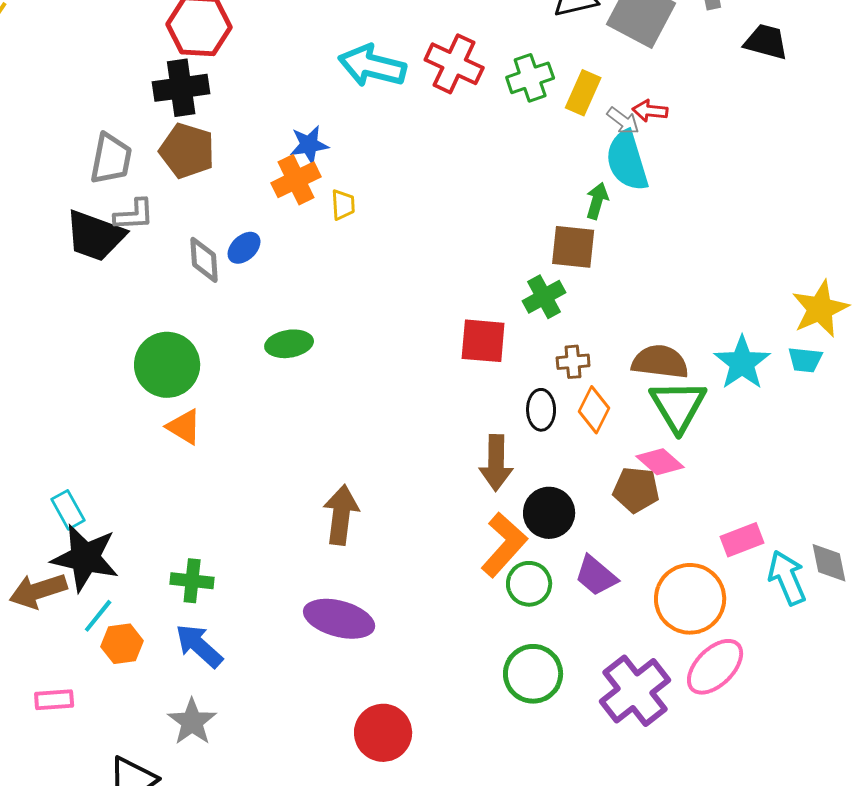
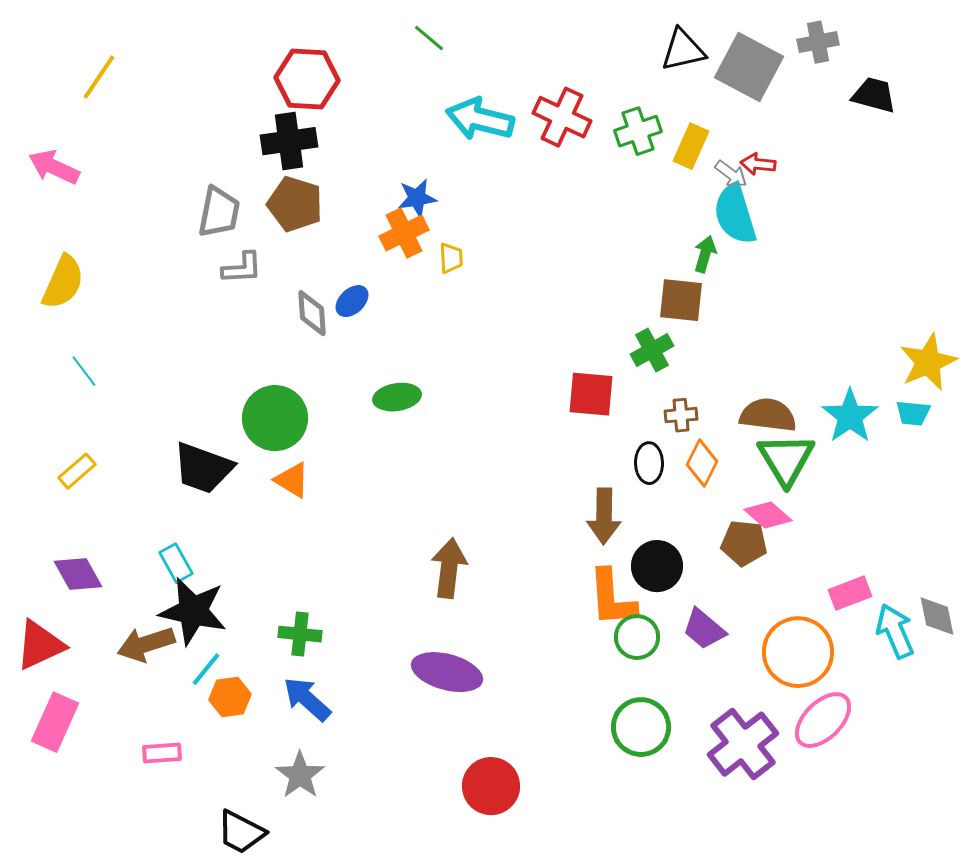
black trapezoid: (95, 236) -> (203, 468), moved
orange L-shape: (504, 545) -> (612, 598), turned 134

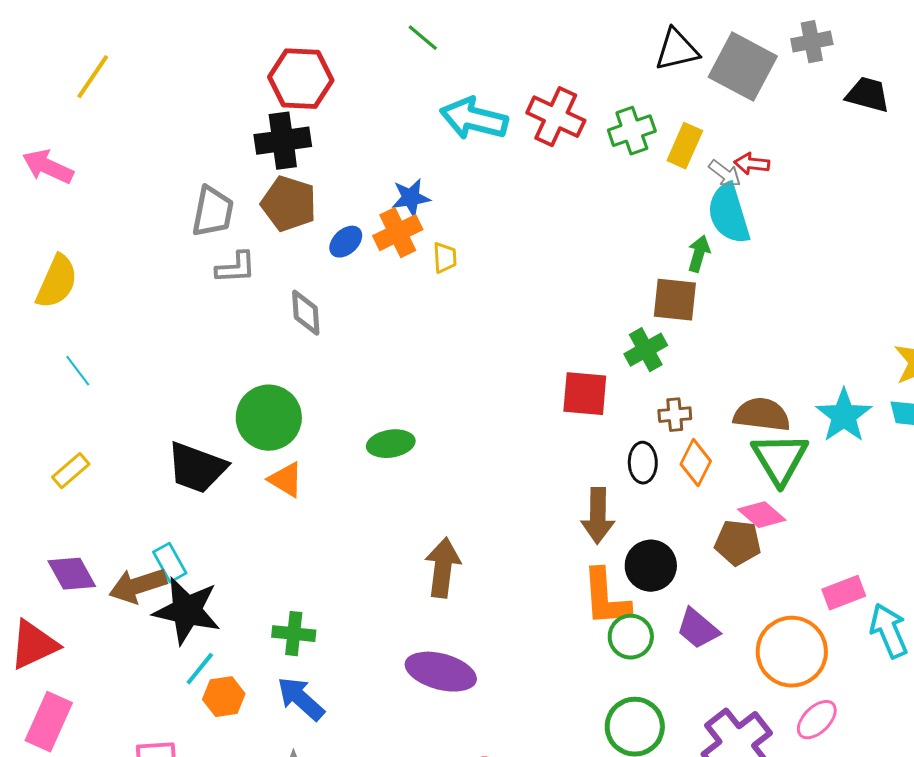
blue ellipse: (352, 301) -> (346, 242), moved
green ellipse: (397, 397) -> (391, 444), moved
brown arrow: (146, 644) -> (138, 586), moved
pink ellipse: (823, 720) -> (817, 720), size x0.7

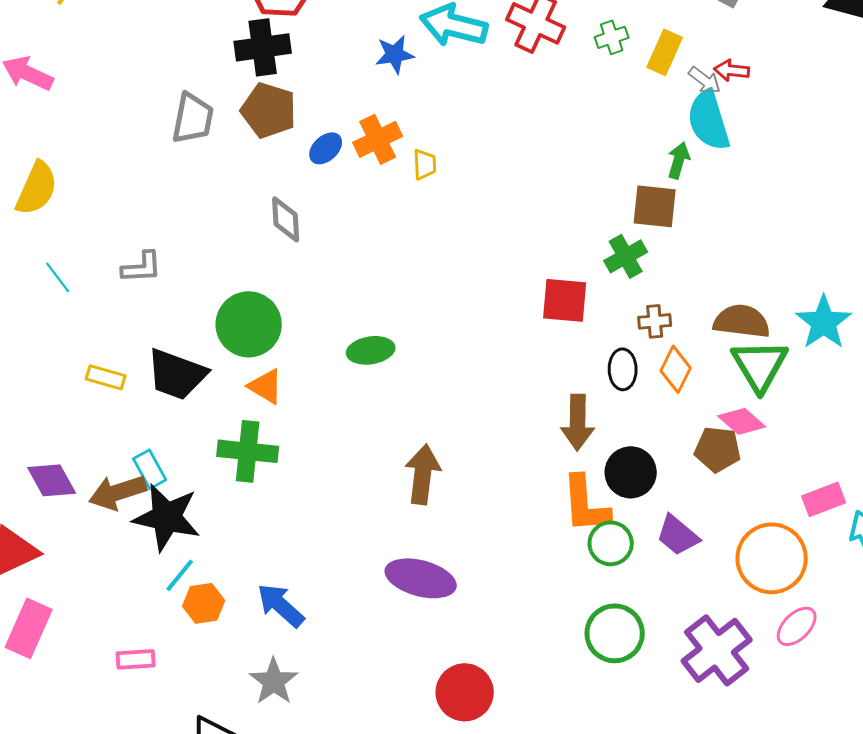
green cross: (632, 131) -> (612, 37), size x0.7
blue star: (411, 198) -> (395, 54), moved
gray L-shape: (236, 268) -> (142, 267), moved
yellow rectangle: (71, 471) -> (106, 377), moved, turned 57
green cross: (294, 634) -> (248, 451), moved, size x1.4

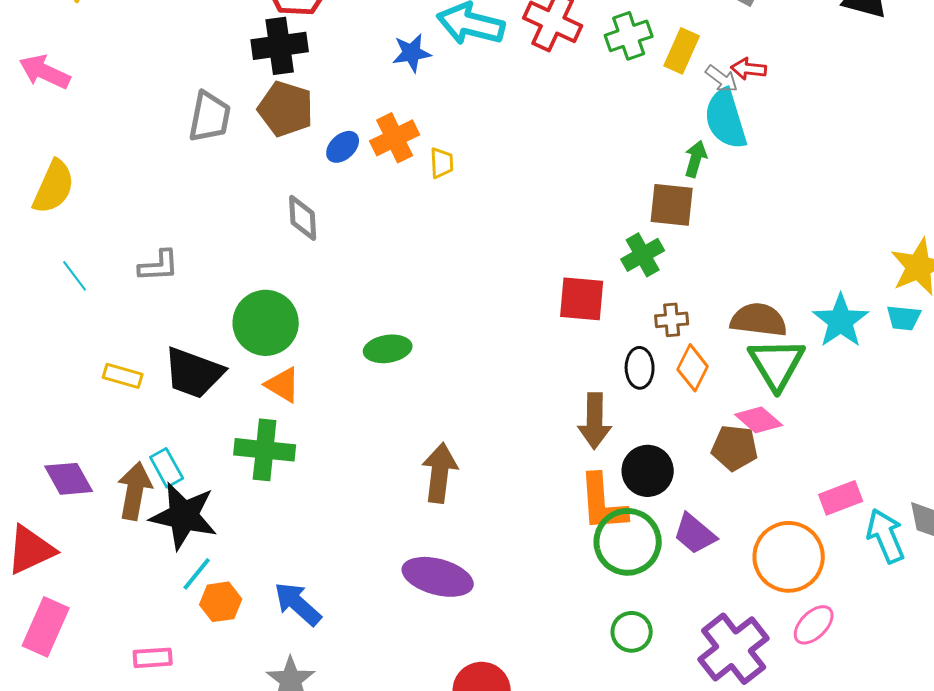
green cross: (612, 37) -> (629, 36), size x1.4
brown arrow: (118, 492) -> (135, 491), turned 118
green circle: (611, 543) -> (628, 542), size x1.5
green circle: (615, 633) -> (632, 632), size x0.7

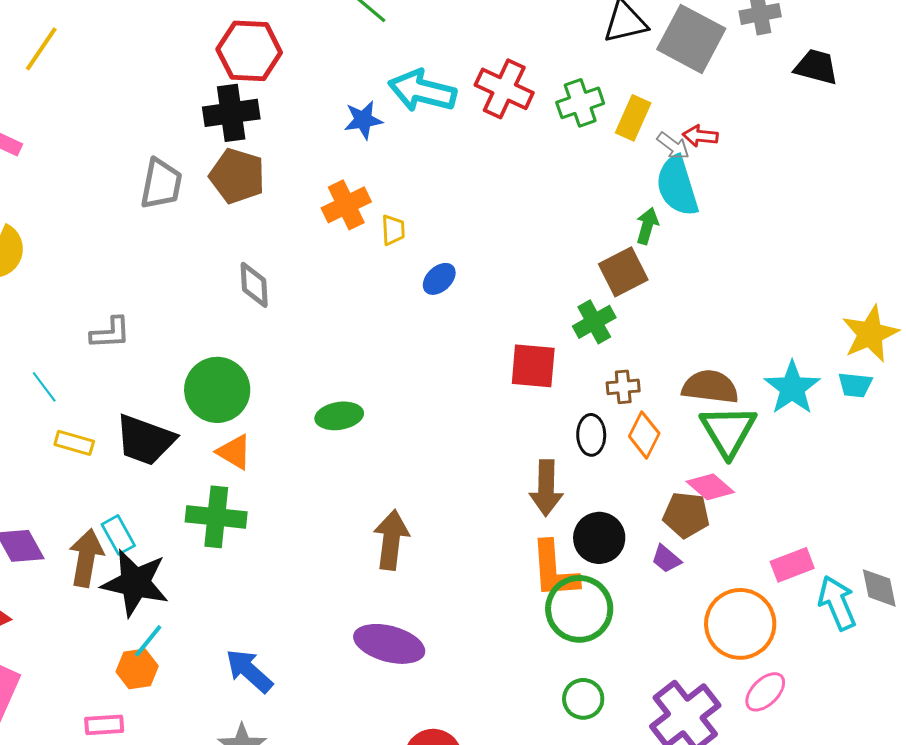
blue ellipse: (343, 147) -> (439, 279), moved
brown square: (672, 205) -> (623, 272), turned -33
cyan line: (75, 276) -> (44, 387), moved
purple trapezoid: (695, 534) -> (666, 559), moved, size x0.7
orange hexagon: (221, 602) -> (137, 669), moved

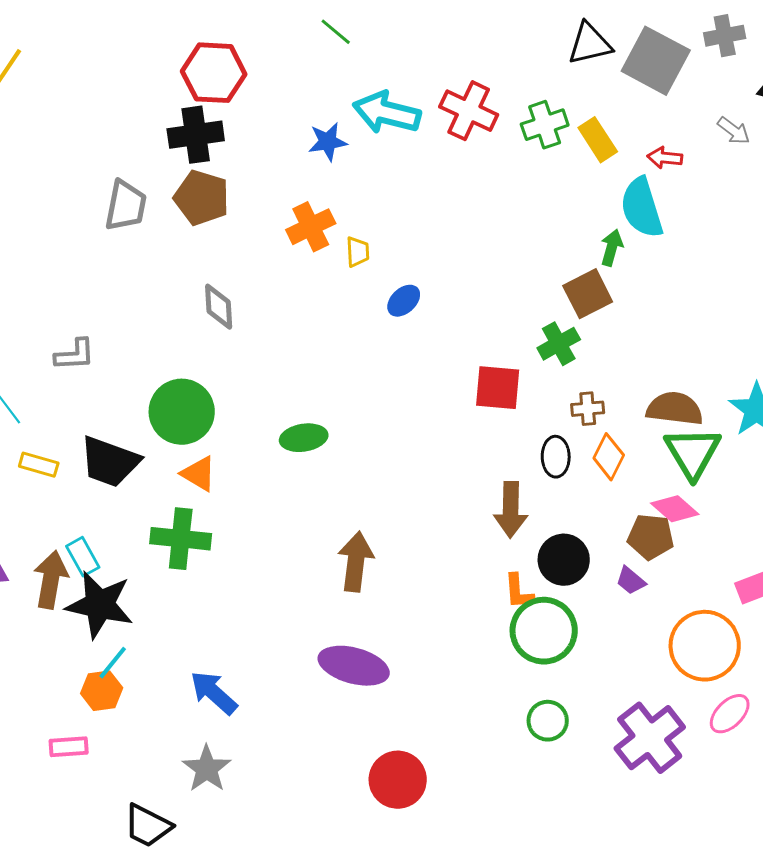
yellow rectangle: (633, 118) -> (598, 140), turned -57
gray arrow: (673, 146) -> (734, 131), moved
orange L-shape: (554, 570) -> (519, 592), size x0.6

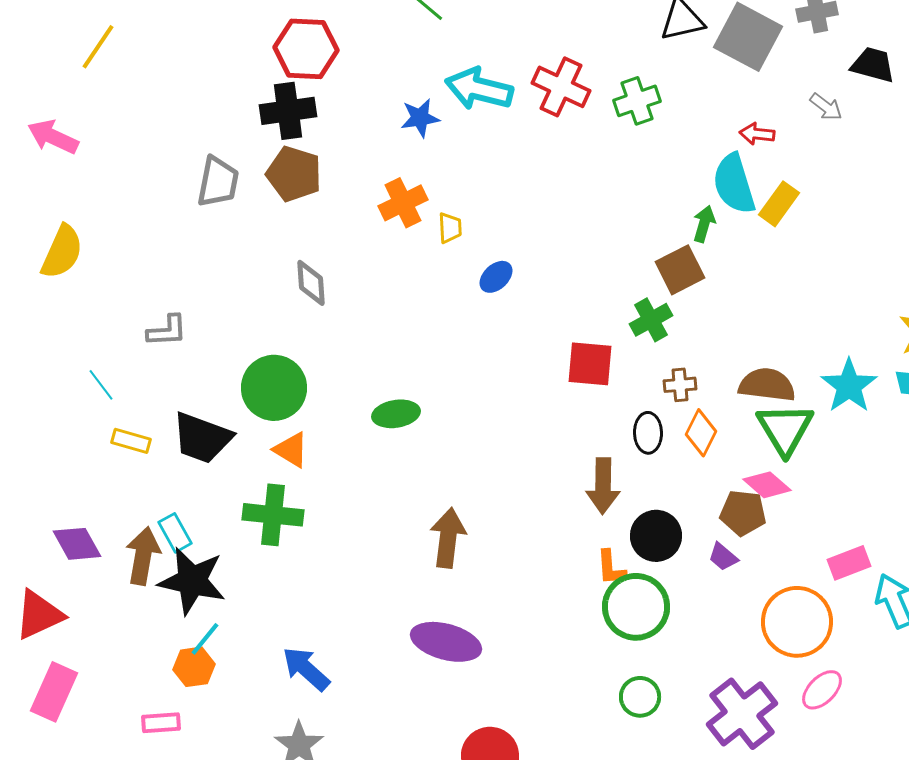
yellow rectangle: (598, 140) -> (779, 204), moved, turned 69

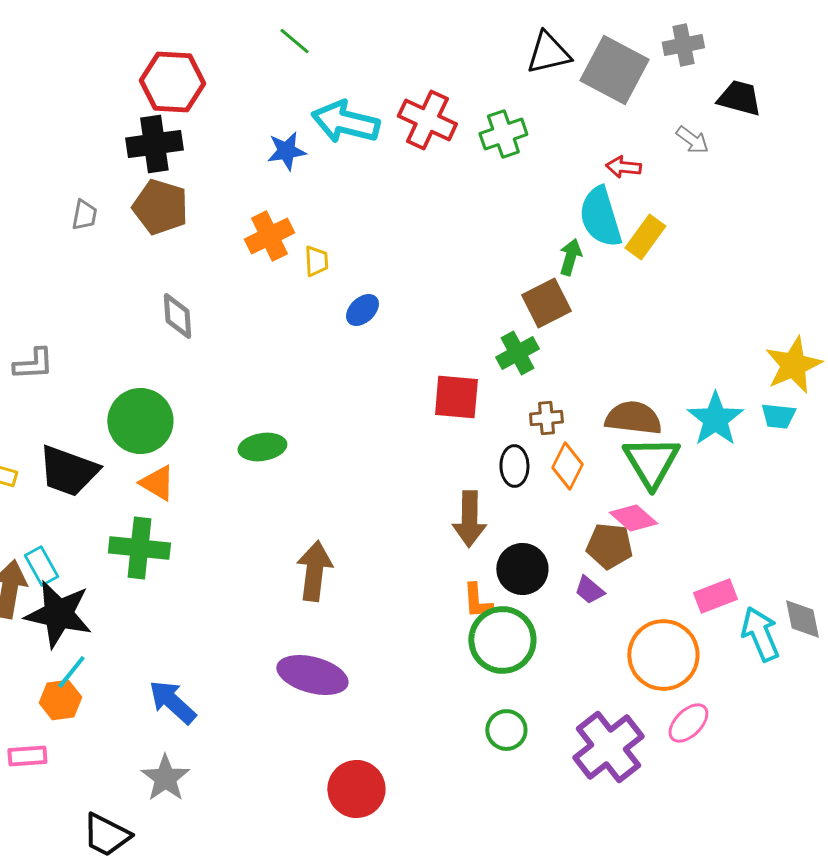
gray trapezoid: (218, 182) -> (84, 215), size x0.6

